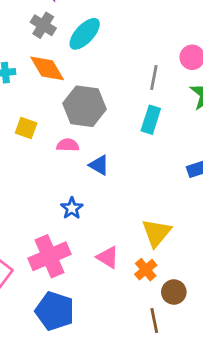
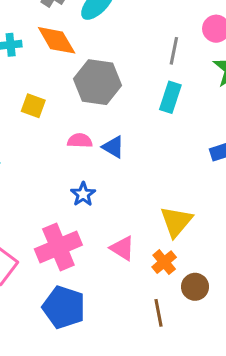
pink semicircle: (68, 145) -> (80, 141), moved
brown line: (154, 321) -> (158, 313), moved

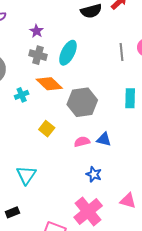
gray line: (174, 51) -> (121, 52), moved
yellow square: (33, 106) -> (47, 129), turned 35

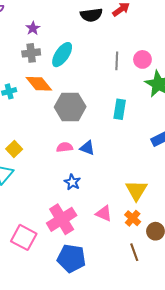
gray cross: (38, 55) -> (31, 53), turned -30
yellow square: (47, 129) -> (14, 149), moved

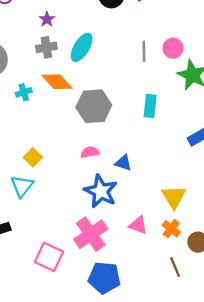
blue triangle: (87, 148) -> (123, 163), moved
blue star: (72, 182) -> (101, 191), size x1.8

